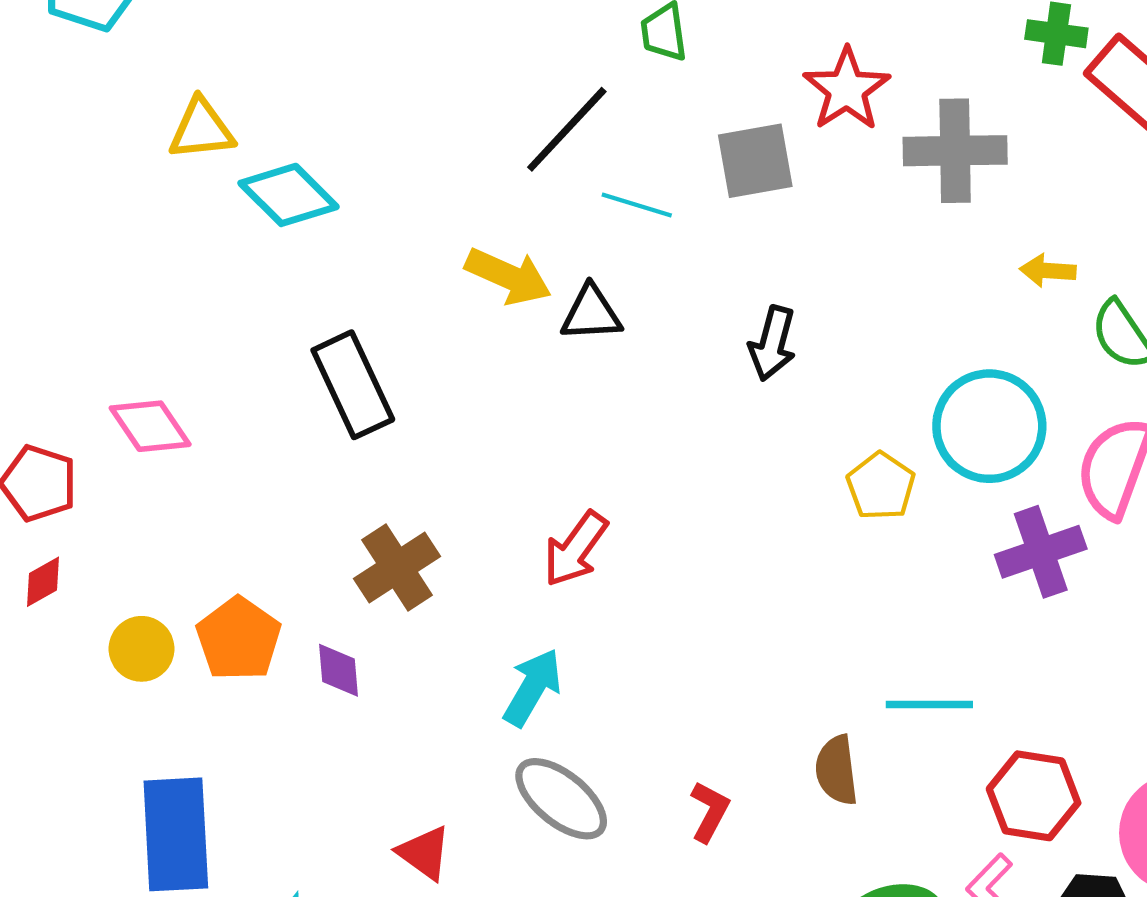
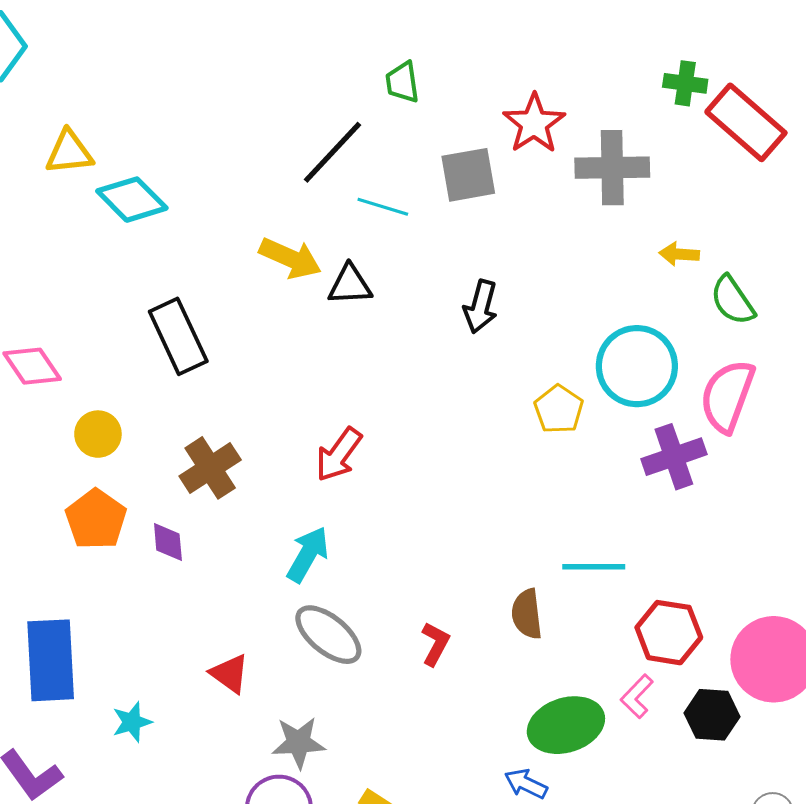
yellow circle: (142, 649) -> (98, 434), moved

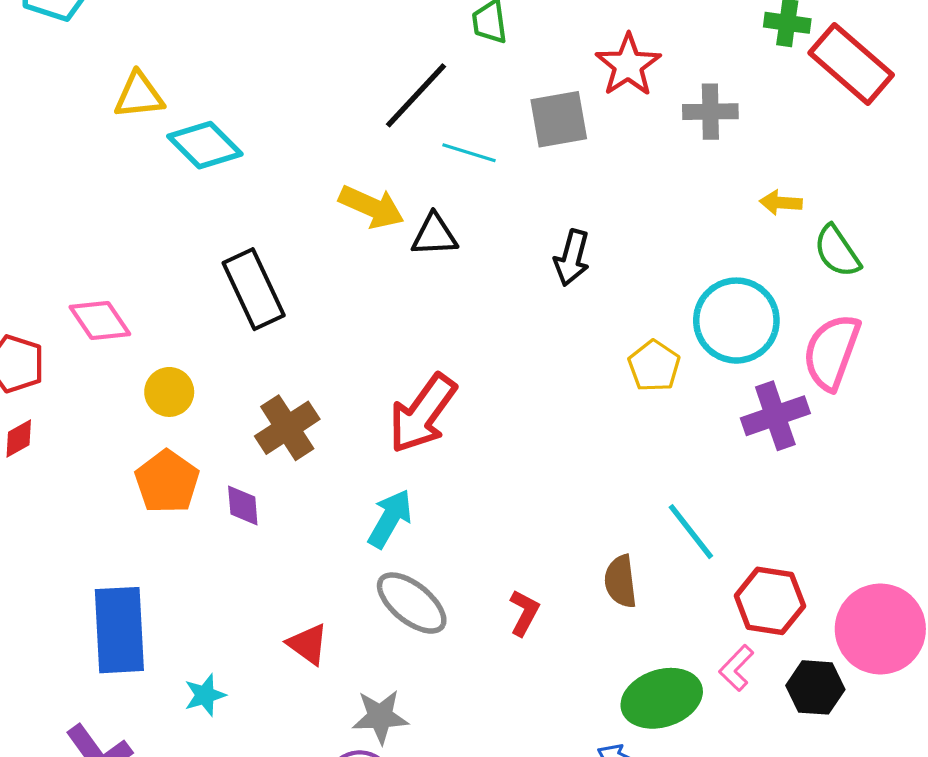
gray cross: (612, 168) -> (710, 112), size x0.7
red arrow: (339, 455) -> (422, 414), size x1.4
cyan line: (594, 567) -> (691, 532), turned 52

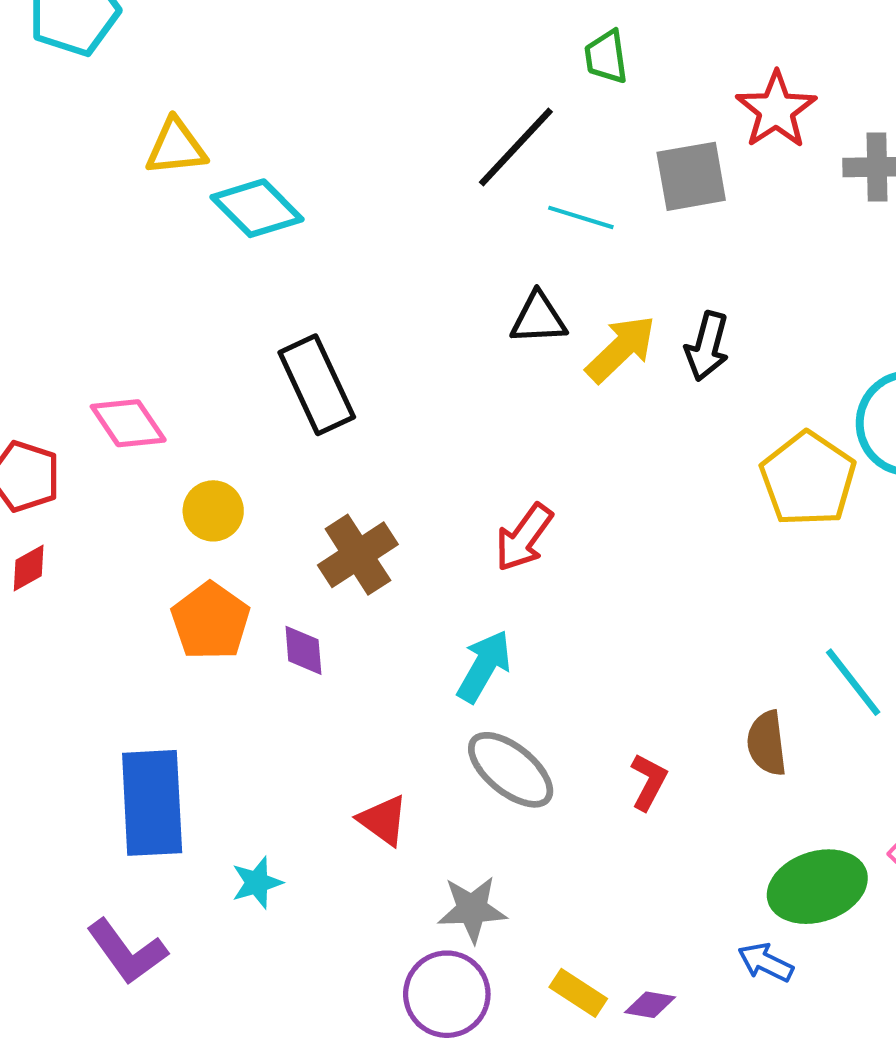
yellow arrow: (372, 207) -> (621, 349), moved, turned -68
yellow pentagon: (654, 366) -> (808, 479), size x1.5
red arrow: (422, 414) -> (524, 537), size x0.7

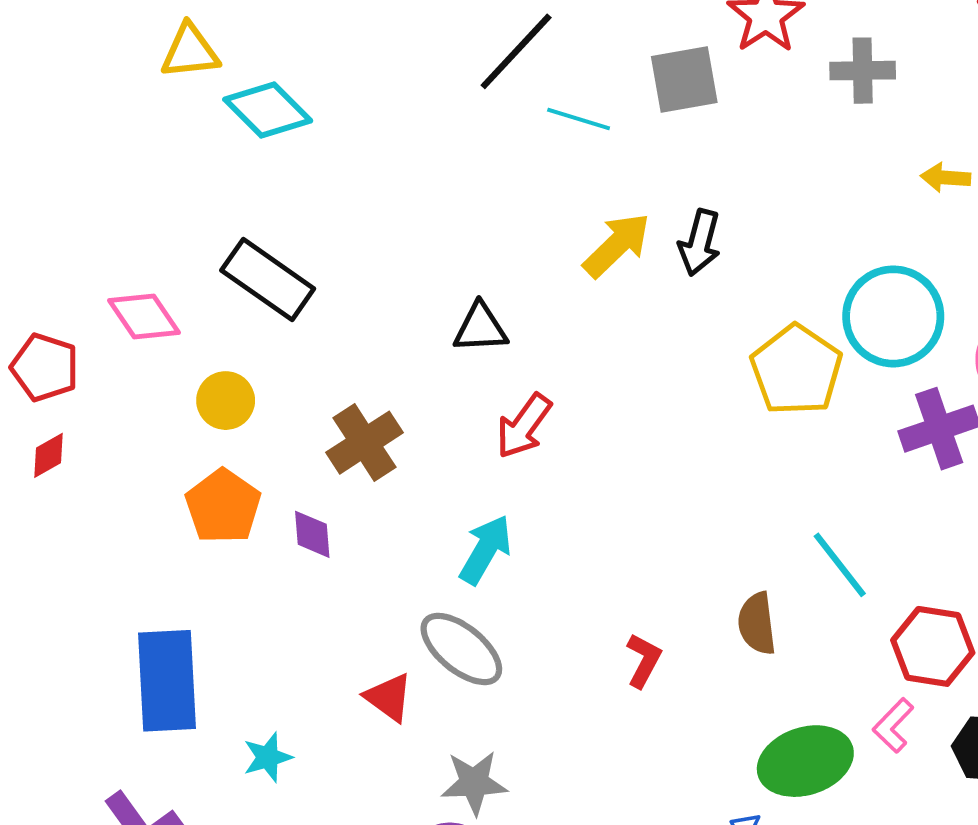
black triangle: (538, 318) -> (480, 328), moved
black rectangle: (317, 385) -> (268, 279), moved, turned -30
gray ellipse: (511, 770) -> (461, 649), moved

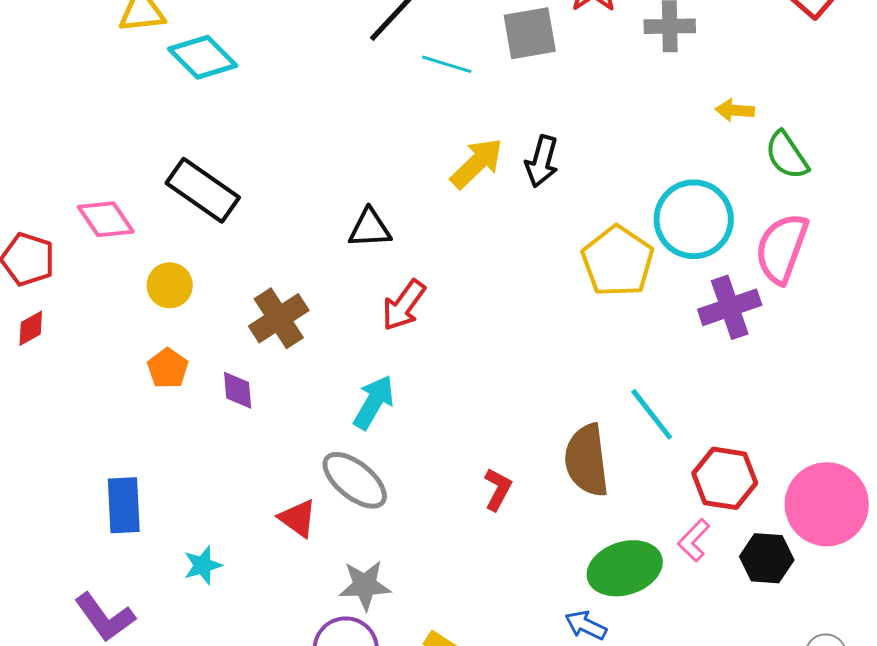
orange pentagon: (223, 506) -> (168, 368), size x0.7
brown semicircle: (757, 623) -> (587, 460), size x1.5
blue rectangle: (167, 681) -> (124, 505), size x0.7

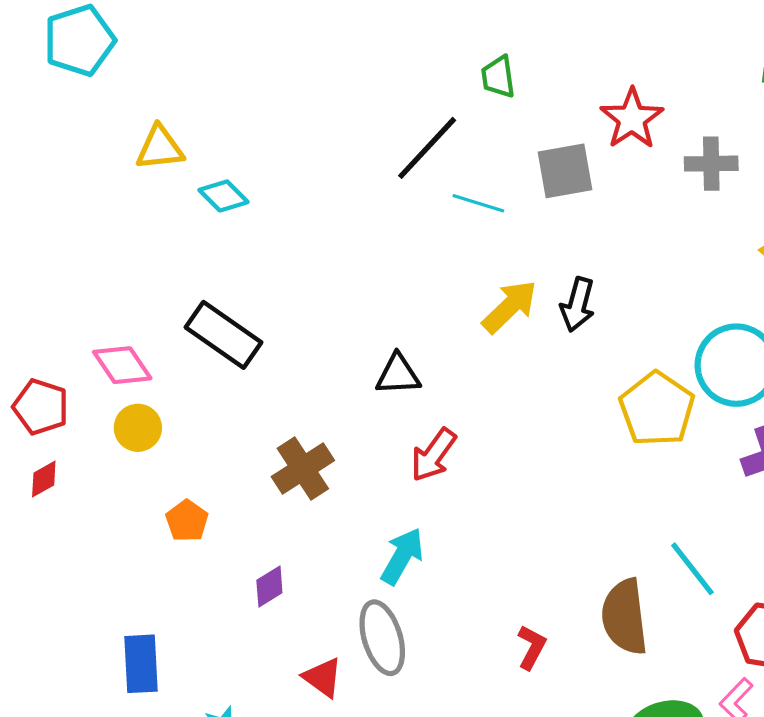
cyan diamond: (203, 57) -> (224, 196), size x0.7
yellow circle: (170, 285) -> (138, 428), moved
purple diamond: (238, 390) -> (269, 587), moved, turned 63
gray ellipse: (355, 480) -> (382, 638), turned 34

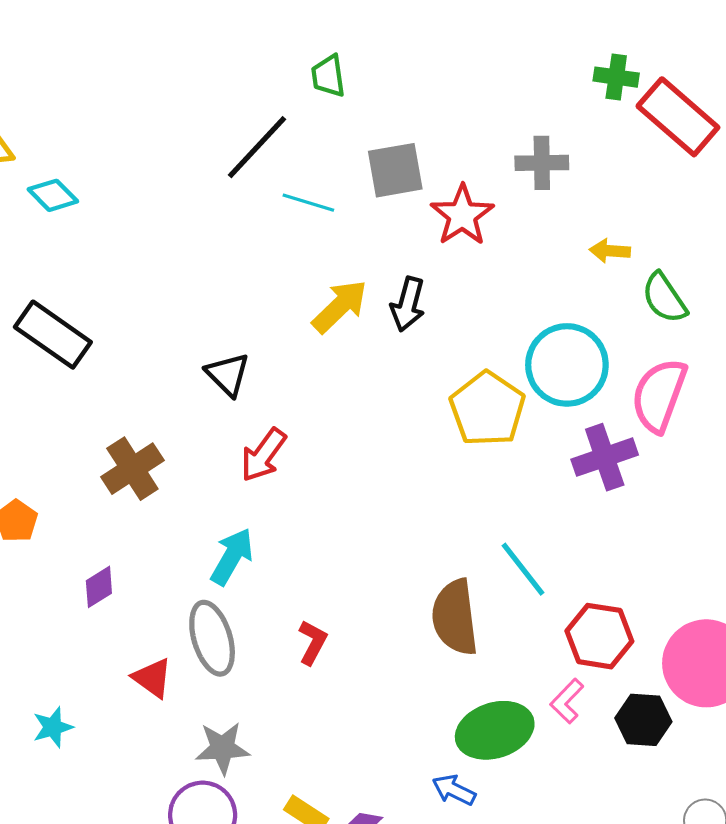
red star: (632, 119) -> (462, 215), moved
black triangle: (398, 375) -> (228, 374), turned 48
red L-shape: (532, 647) -> (313, 642), moved

